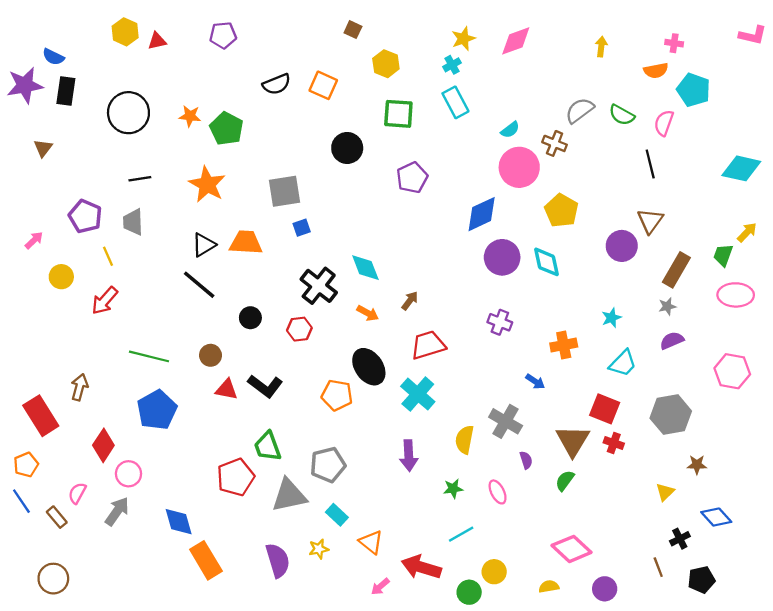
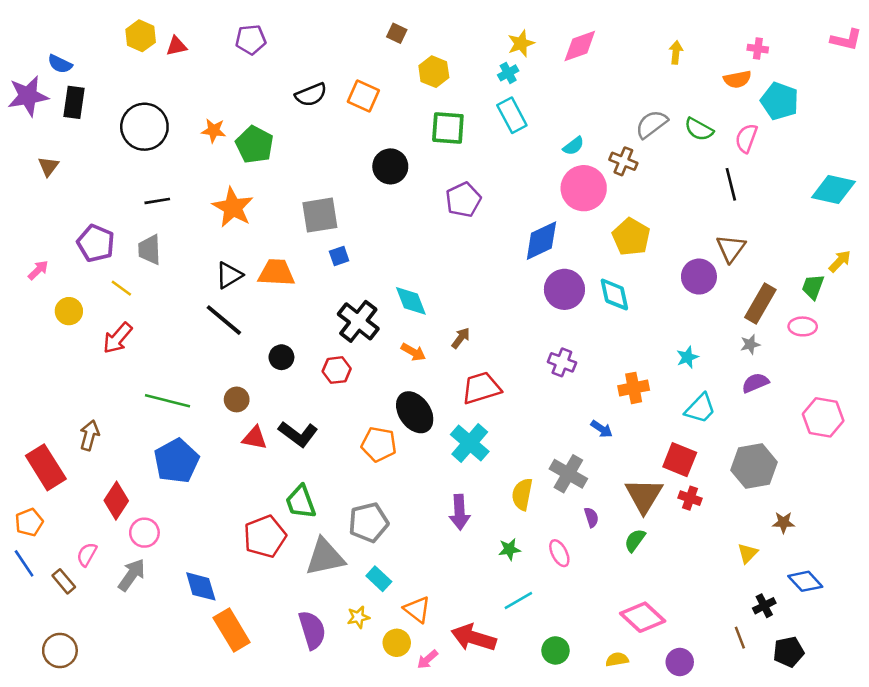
yellow line: (108, 256) -> (121, 288), turned -30
pink ellipse: (736, 295) -> (803, 326), moved, size x0.7
yellow circle: (494, 572) -> (397, 643), moved
green circle: (469, 592) -> (556, 650), moved

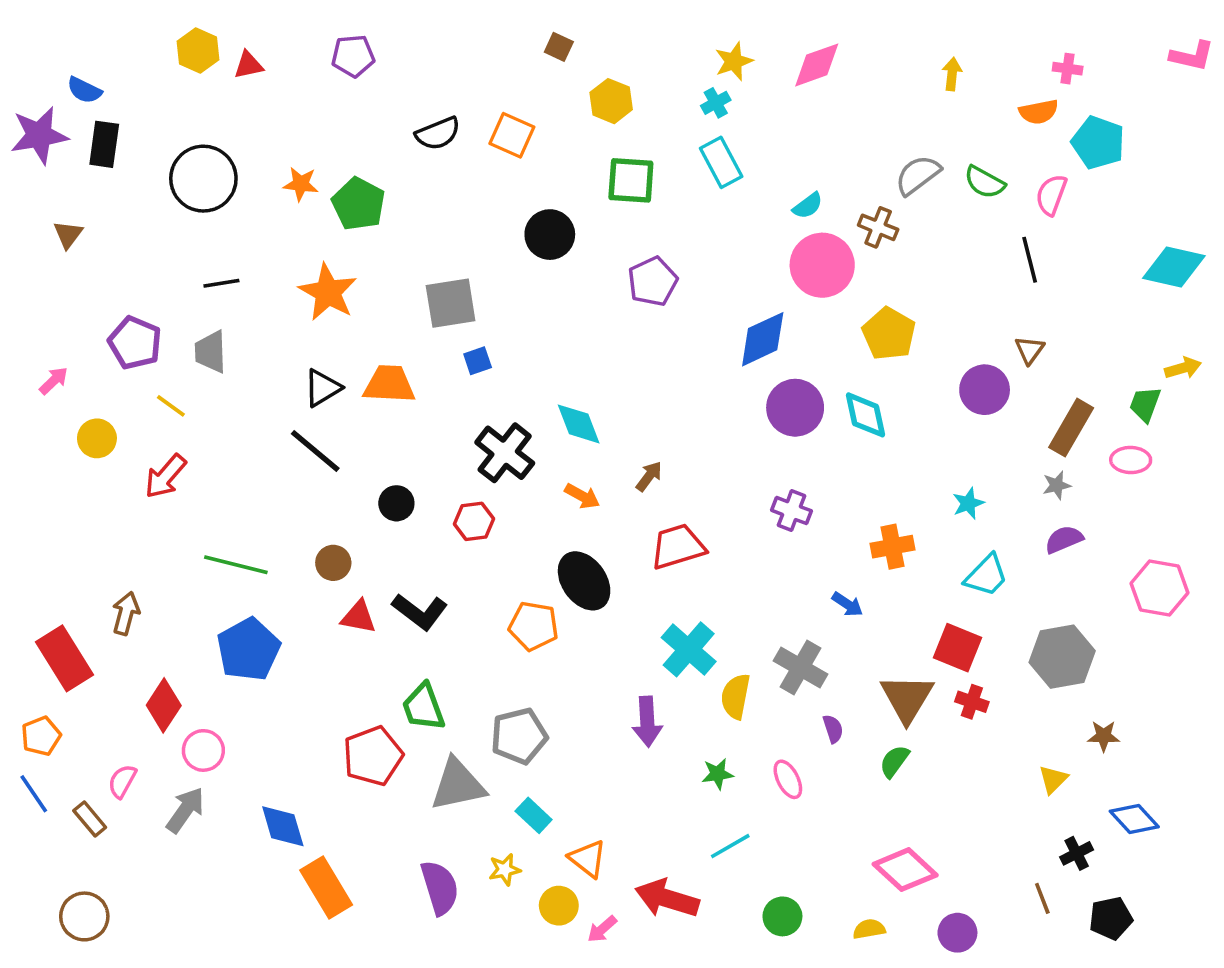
brown triangle: (731, 248) -> (1030, 350), size x0.7
yellow arrow: (840, 261) -> (1183, 368), turned 30
cyan cross: (470, 443) -> (689, 649), moved

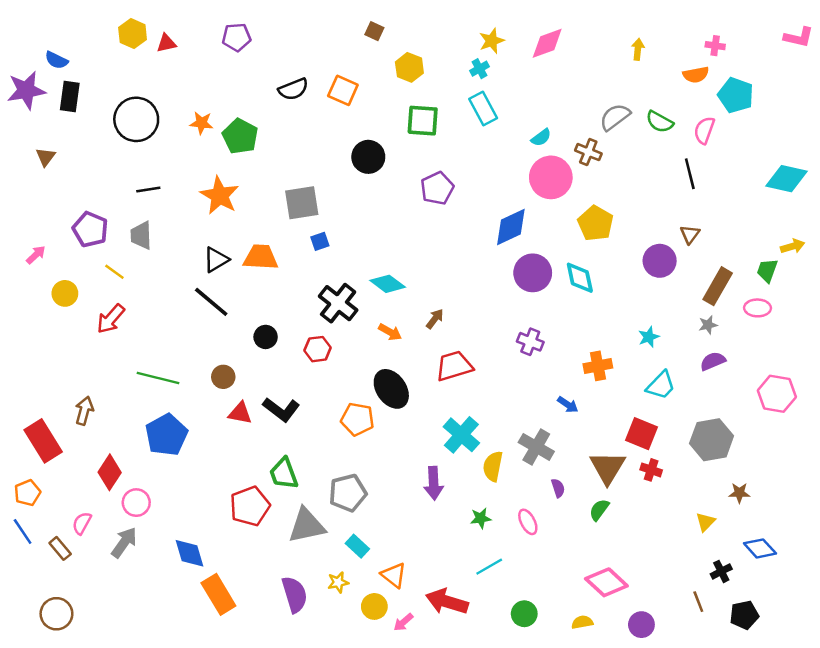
cyan diamond: (579, 424) -> (388, 284), turned -32

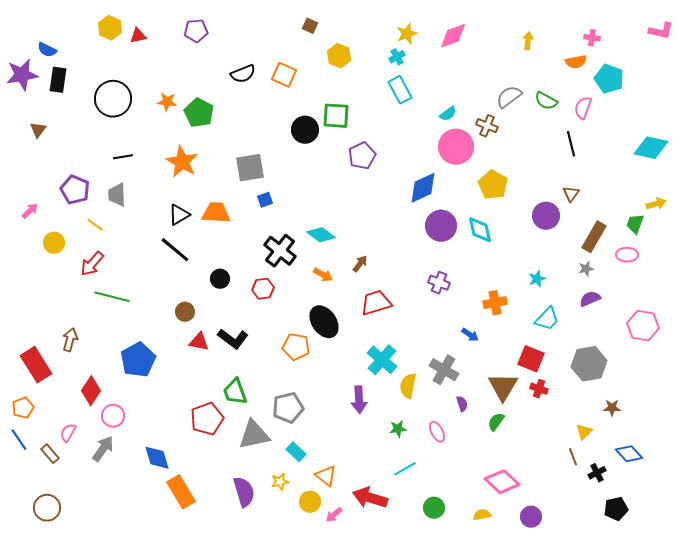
green square: (423, 121) -> (336, 116), moved
green line: (158, 378) -> (112, 297), moved
brown line: (698, 602) -> (573, 457), moved

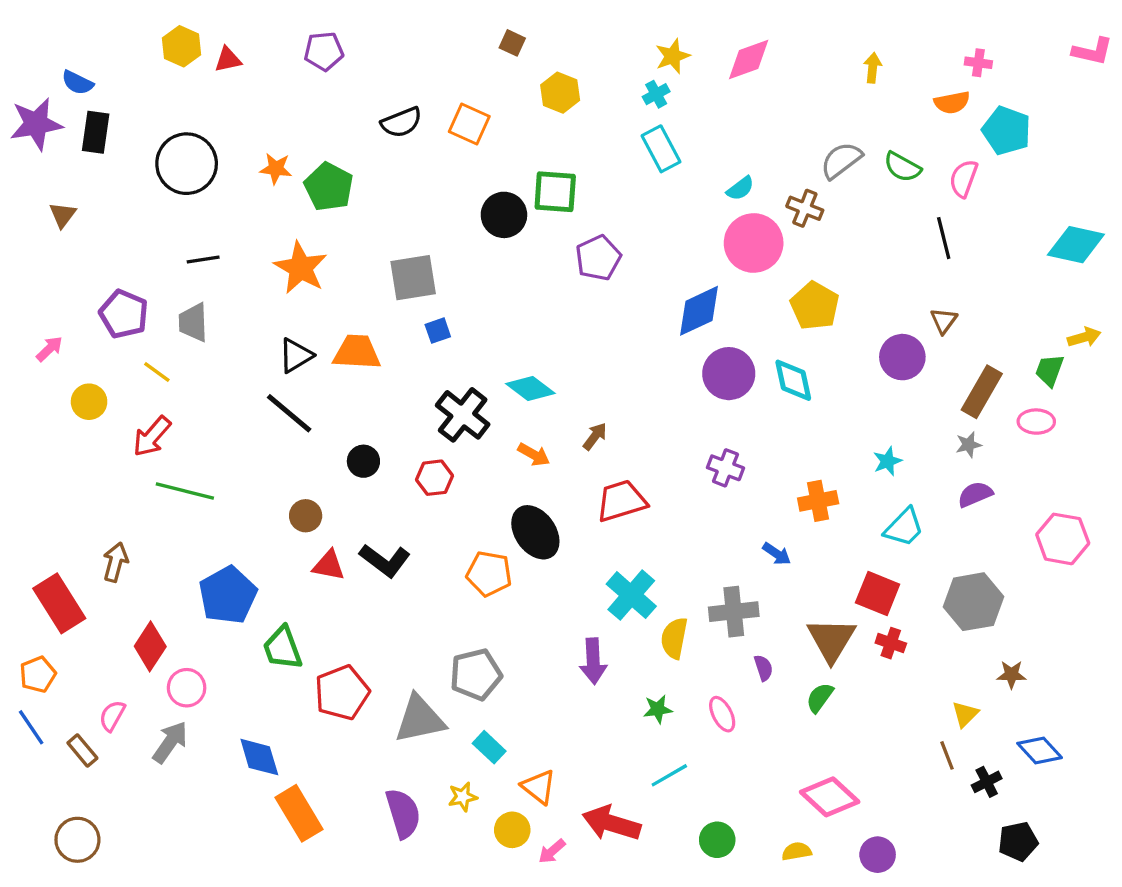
gray cross: (444, 370) -> (734, 612), turned -36
green trapezoid: (235, 392) -> (282, 648), moved

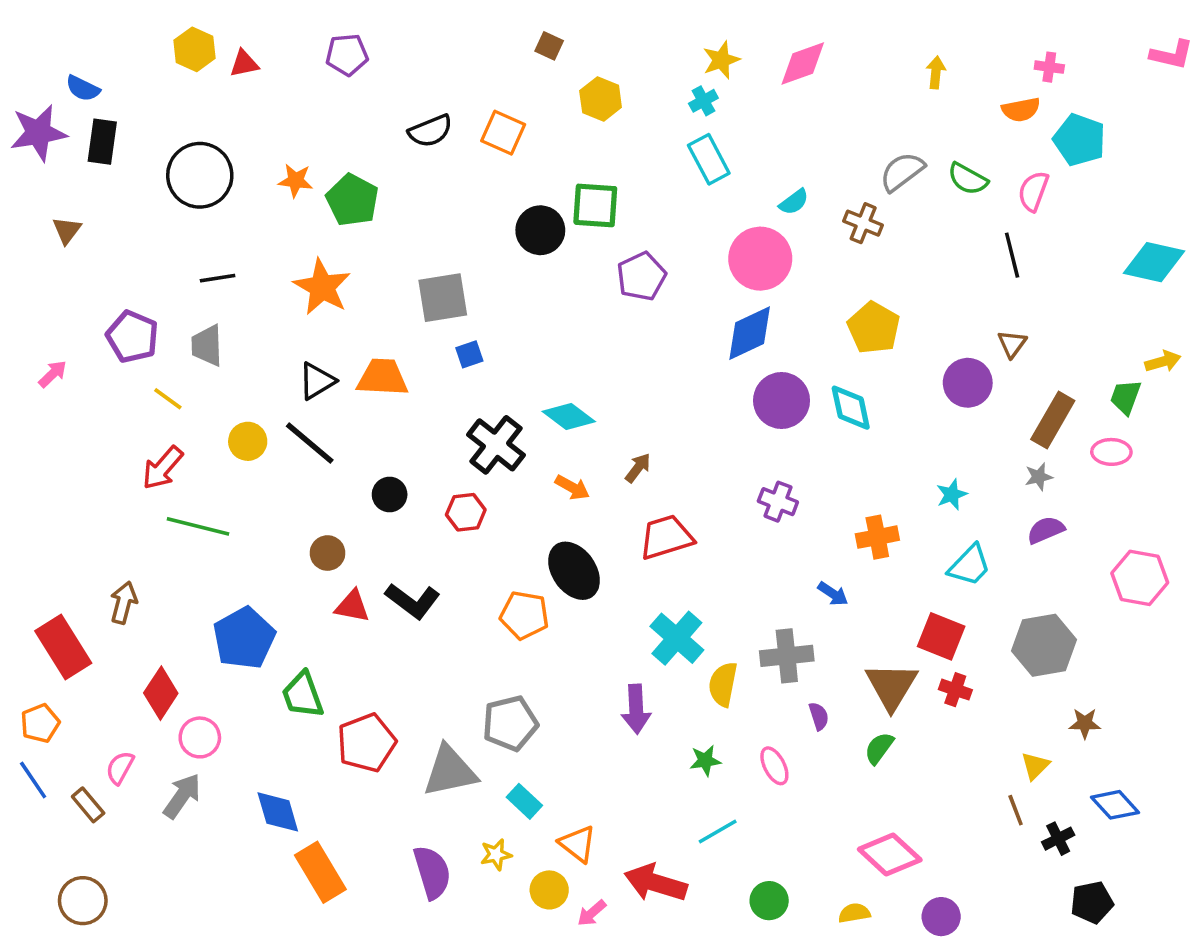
pink circle: (754, 243) -> (760, 259), moved
yellow circle: (89, 402) -> (248, 441), moved

